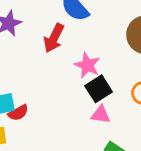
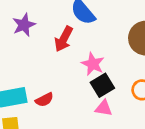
red semicircle: (18, 113) -> (44, 100), moved

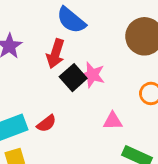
black square: (102, 85) -> (73, 78), moved

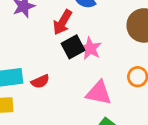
pink triangle: (113, 121) -> (99, 93), size x1.5

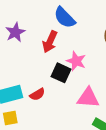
black square: (73, 47) -> (61, 73), moved, turned -30

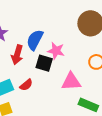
blue semicircle: (65, 18) -> (35, 40), moved, turned 80
red arrow: (50, 42) -> (17, 55), moved

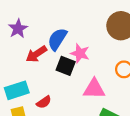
red arrow: (17, 55) -> (36, 54), turned 36
red semicircle: (26, 85) -> (44, 102), moved

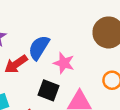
black square: (66, 66) -> (49, 90), moved

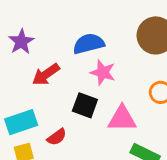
blue semicircle: (39, 48) -> (89, 44), moved, turned 45

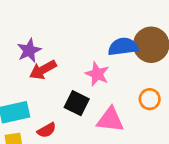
purple star: (21, 42) -> (29, 50), moved
blue semicircle: (89, 44) -> (123, 47), moved

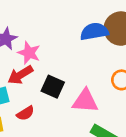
red arrow: (43, 70) -> (20, 75), moved
pink star: (97, 74) -> (29, 53), moved

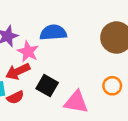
blue semicircle: (94, 32) -> (53, 32), moved
red semicircle: (25, 113) -> (15, 97), moved

